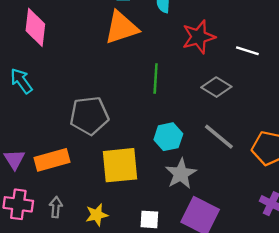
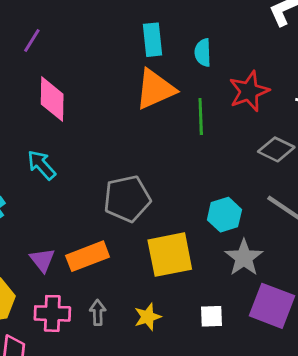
green line: (156, 79) -> (201, 117), moved

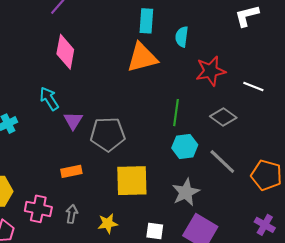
green line: (201, 117) -> (176, 113), moved
cyan hexagon: (224, 215) -> (185, 146), moved
orange rectangle: (88, 256) -> (71, 171), size x0.7
purple triangle: (42, 260) -> (73, 121), moved

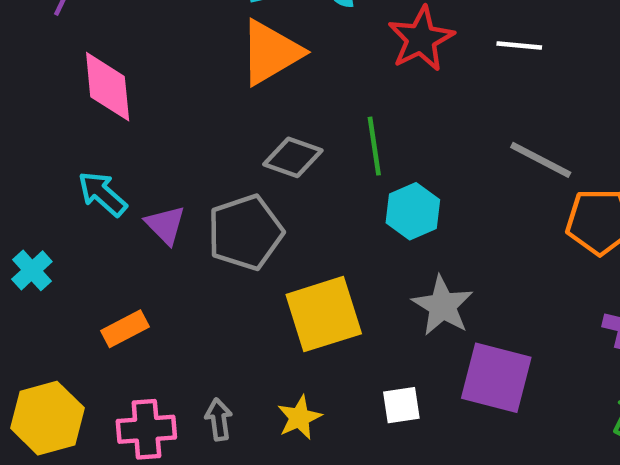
gray diamond: (223, 117) -> (293, 157), moved
gray line: (222, 162) -> (541, 160), moved
orange rectangle: (71, 171) -> (125, 329), moved

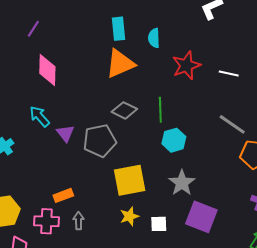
orange rectangle: (125, 329) -> (63, 195), moved
yellow star: (299, 418) -> (129, 216), moved

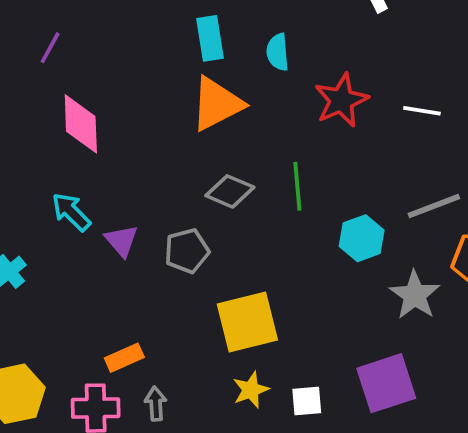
gray line: (232, 124) -> (434, 206), turned -52
cyan hexagon: (174, 140) -> (362, 238), moved
gray pentagon: (100, 141) -> (187, 251), size x0.7
gray star: (182, 183) -> (415, 295), moved
purple square: (201, 217) -> (386, 383), turned -36

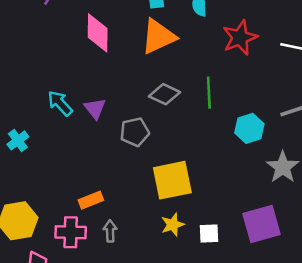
pink diamond: (81, 124) -> (98, 33), moved
purple triangle: (122, 241) -> (95, 108), moved

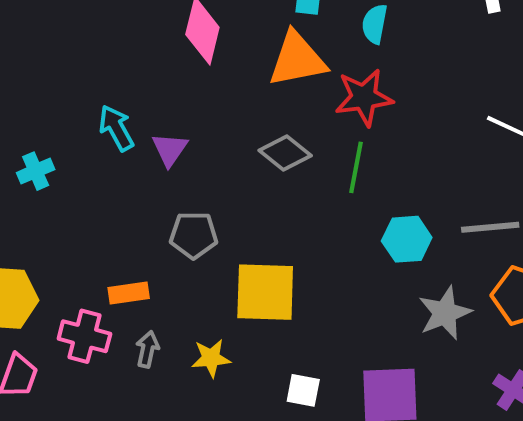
red star: (240, 38) -> (364, 97), moved
gray pentagon: (135, 132) -> (194, 235), moved
yellow star: (173, 225) -> (211, 358), moved

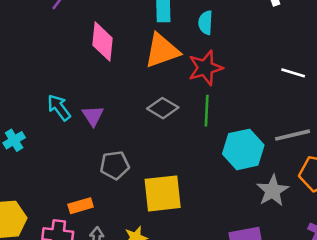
cyan hexagon: (407, 239) -> (243, 149), size x1.4

